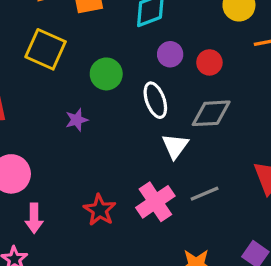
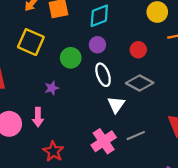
purple circle: (170, 54) -> (97, 45), moved
gray diamond: (211, 113) -> (140, 83), turned 32
red star: (100, 210) -> (53, 151), moved
pink arrow: (34, 218) -> (38, 117), moved

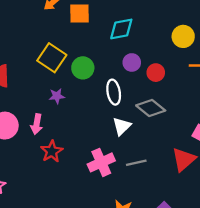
yellow square: (31, 42) -> (52, 58), moved
purple circle: (97, 45) -> (132, 62), moved
red star: (53, 151) -> (52, 151), moved

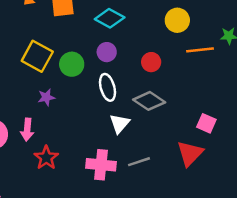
cyan diamond: (121, 29) -> (110, 18), turned 45
purple circle: (132, 62) -> (107, 52), moved
pink cross: (101, 162) -> (101, 165), turned 35

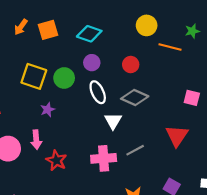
orange line: (200, 50) -> (170, 47), turned 30
pink square: (206, 123) -> (192, 98), moved

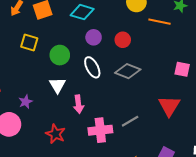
purple circle: (92, 63) -> (94, 37), moved
yellow square: (34, 76) -> (29, 42), moved, size x0.7
purple star: (48, 110) -> (26, 102), moved
white triangle: (113, 121) -> (57, 85), moved
pink arrow: (36, 140) -> (78, 104), moved

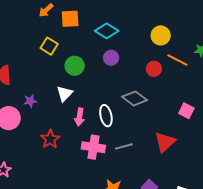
red circle: (123, 40) -> (154, 69), moved
white ellipse: (92, 67) -> (106, 116), moved

